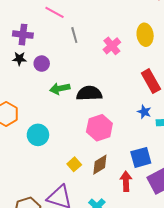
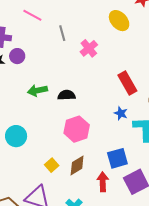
gray line: (74, 35) -> (62, 33), moved
yellow ellipse: (145, 35) -> (119, 21), moved, turned -35
purple circle: (42, 64) -> (17, 56), moved
black semicircle: (89, 93) -> (67, 95), size x0.7

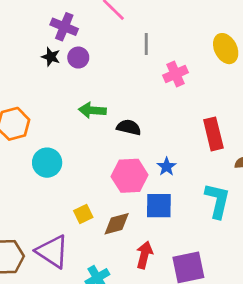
blue star: (121, 113) -> (167, 167), moved
blue square: (117, 158) -> (159, 206), moved

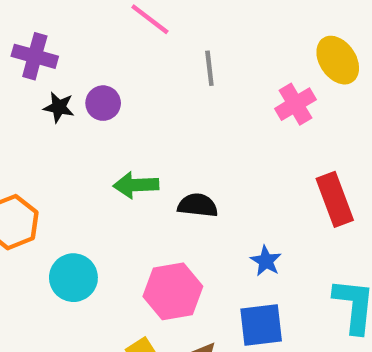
purple cross: (64, 27) -> (35, 56), moved
pink cross: (176, 74) -> (295, 104), moved
pink hexagon: (130, 176) -> (173, 291), moved

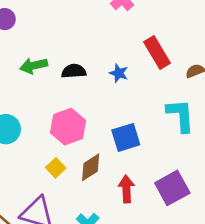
blue star: (266, 261) -> (119, 73), moved

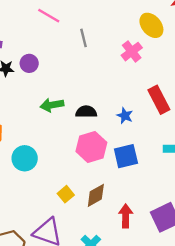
pink hexagon: (68, 127) -> (91, 147), moved
blue square: (126, 137) -> (126, 156), moved

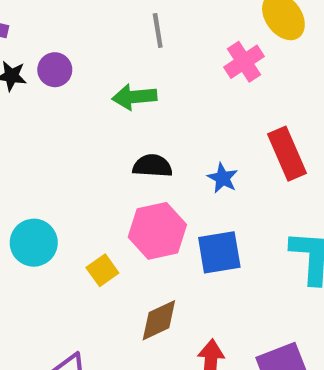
green arrow: (52, 105) -> (134, 97), moved
yellow square: (66, 194) -> (102, 270), moved

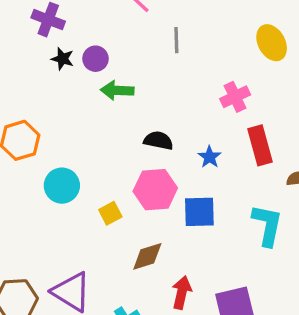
pink cross: (244, 62) -> (235, 97), moved
green arrow: (134, 97) -> (117, 90), moved

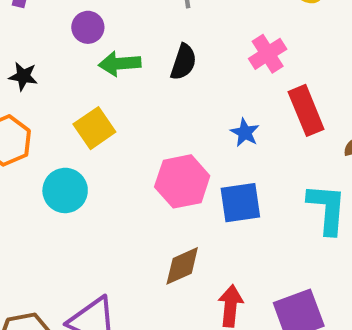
black star: (63, 59) -> (23, 76), moved
black semicircle: (158, 140) -> (183, 62), moved, turned 104
yellow square: (110, 213) -> (94, 128), moved, size x1.4

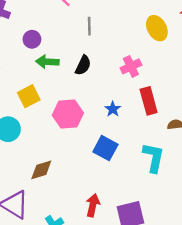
pink hexagon: (182, 181) -> (68, 114), moved
blue square: (240, 203) -> (105, 148), turned 30
brown diamond: (182, 266) -> (41, 170), moved

